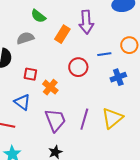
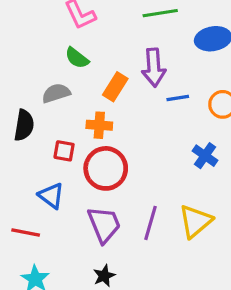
blue line: (104, 54) -> (178, 98), moved
red circle: (78, 67) -> (106, 168), moved, size x1.4
blue cross: (118, 77) -> (205, 156), turned -35
orange cross: (50, 87) -> (99, 125), moved, turned -35

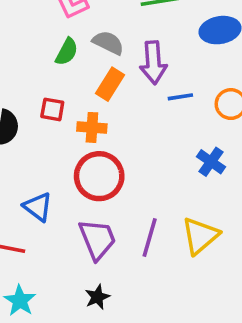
green semicircle: (77, 58) -> (67, 52), turned -100
gray semicircle: (56, 93) -> (108, 43), moved, turned 44
red square: (64, 151) -> (52, 109), moved

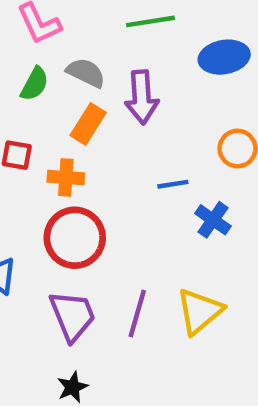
blue line: (180, 97) -> (173, 184), moved

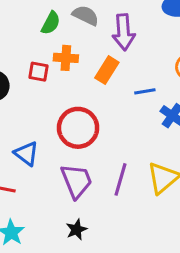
orange rectangle: (88, 124) -> (107, 70), moved
orange cross: (66, 177) -> (66, 58), moved

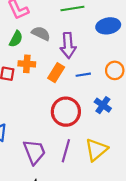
blue line: (145, 91) -> (83, 75), moved
red circle: (78, 128) -> (66, 112), moved

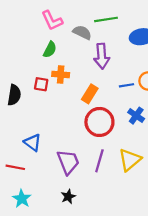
gray semicircle: (41, 33) -> (82, 32), moved
orange rectangle: (56, 73) -> (90, 94), moved
blue line: (83, 75) -> (126, 85), moved

